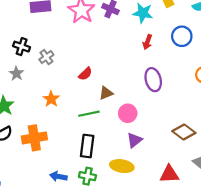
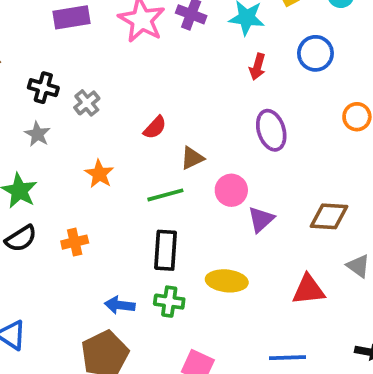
brown diamond: (184, 132) -> (329, 216), turned -30
orange cross: (34, 138) -> (75, 242), size x0.6
purple triangle: (134, 140) -> (261, 219), moved

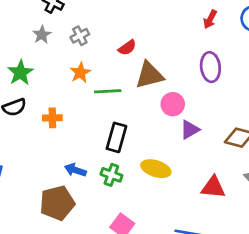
gray cross: (87, 103) -> (80, 36), moved
brown triangle: (192, 158) -> (149, 75), size x1.6
green line: (165, 195) -> (108, 91), moved

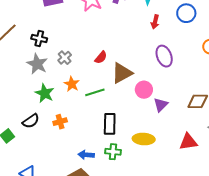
gray star: (42, 35) -> (37, 64), size x1.5
green star: (20, 73) -> (45, 93), moved

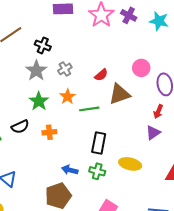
red arrow: (155, 22) -> (158, 112), moved
pink circle: (144, 90) -> (141, 68), moved

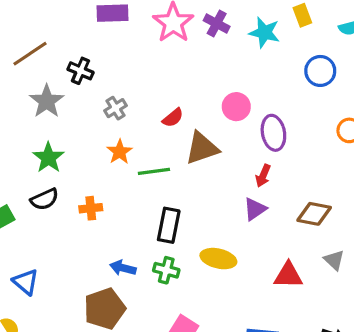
gray star: (36, 71) -> (47, 101), moved
green star: (39, 101) -> (48, 158), moved

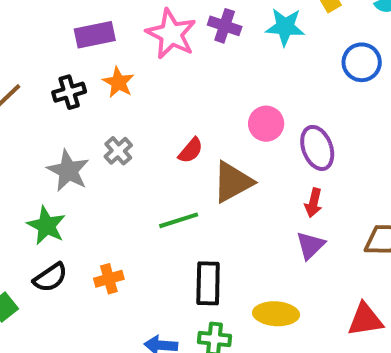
black cross: (80, 71) -> (69, 92), moved, turned -30
gray star: (47, 101) -> (68, 171), moved
orange star: (120, 152) -> (118, 82), moved

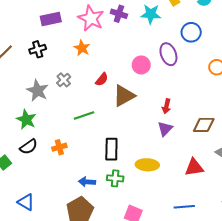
orange star: (118, 82) -> (82, 48), moved
purple ellipse: (317, 148) -> (168, 54), moved
green line: (179, 220) -> (84, 116), moved

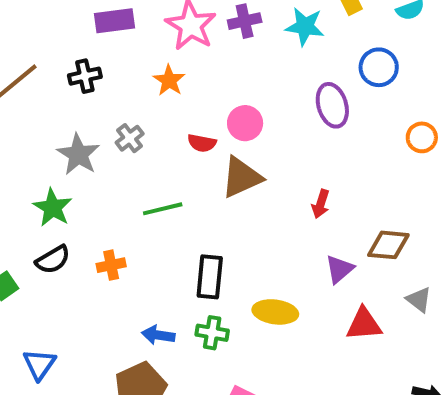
purple cross: (119, 14) -> (245, 21), turned -35
pink circle: (141, 65) -> (245, 123), moved
red semicircle: (102, 79) -> (202, 143), turned 56
purple triangle: (165, 129) -> (339, 269), moved
blue triangle: (26, 202) -> (39, 364), turned 30

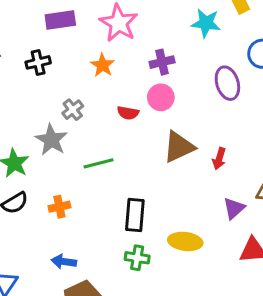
purple cross: (245, 21) -> (162, 62), moved
gray star: (78, 154) -> (51, 140), moved
brown triangle: (241, 177) -> (179, 147), moved
blue arrow: (158, 335) -> (64, 262), moved

